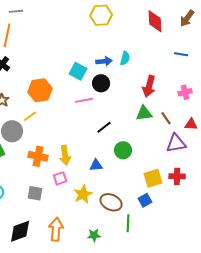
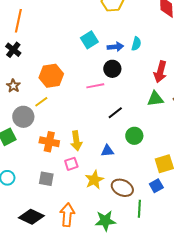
cyan square: (78, 71) -> (89, 40), moved, turned 30
black diamond: (20, 231) -> (31, 217), turned 45
green star: (94, 235) -> (105, 221), size x1.5

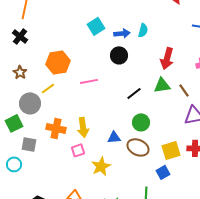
pink line: (95, 86) -> (89, 81), moved
black line: (115, 113) -> (134, 93), moved
gray square: (46, 179) -> (29, 144), moved
brown ellipse: (122, 188) -> (138, 147), moved

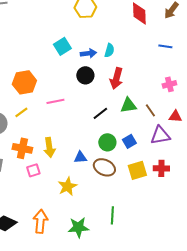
red arrow: (167, 58) -> (116, 78), moved
yellow line: (48, 88) -> (21, 112), moved
pink square: (78, 150) -> (33, 170), moved
blue square: (163, 172) -> (129, 141), moved

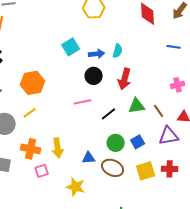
pink line: (55, 101) -> (83, 102), moved
yellow star: (67, 186) -> (76, 187), turned -30

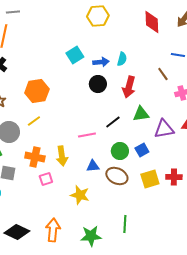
pink line: (83, 102) -> (87, 135), moved
brown line: (159, 111) -> (163, 74), moved
purple triangle: (169, 136) -> (164, 129), moved

